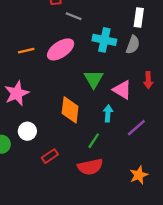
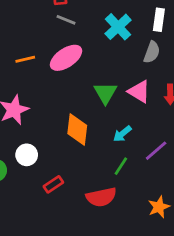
gray line: (74, 16) -> (66, 20), moved
cyan cross: (104, 40) -> (118, 27), moved, turned 35
pink triangle: (122, 90) -> (139, 92), moved
cyan arrow: (108, 113) -> (122, 134), turned -133
green line: (94, 141) -> (121, 166), moved

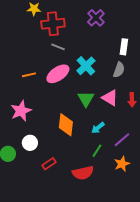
cyan cross: (118, 27) -> (86, 66), moved
orange star: (159, 207) -> (122, 164), moved

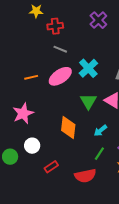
red cross: (53, 24) -> (55, 26), size x0.7

